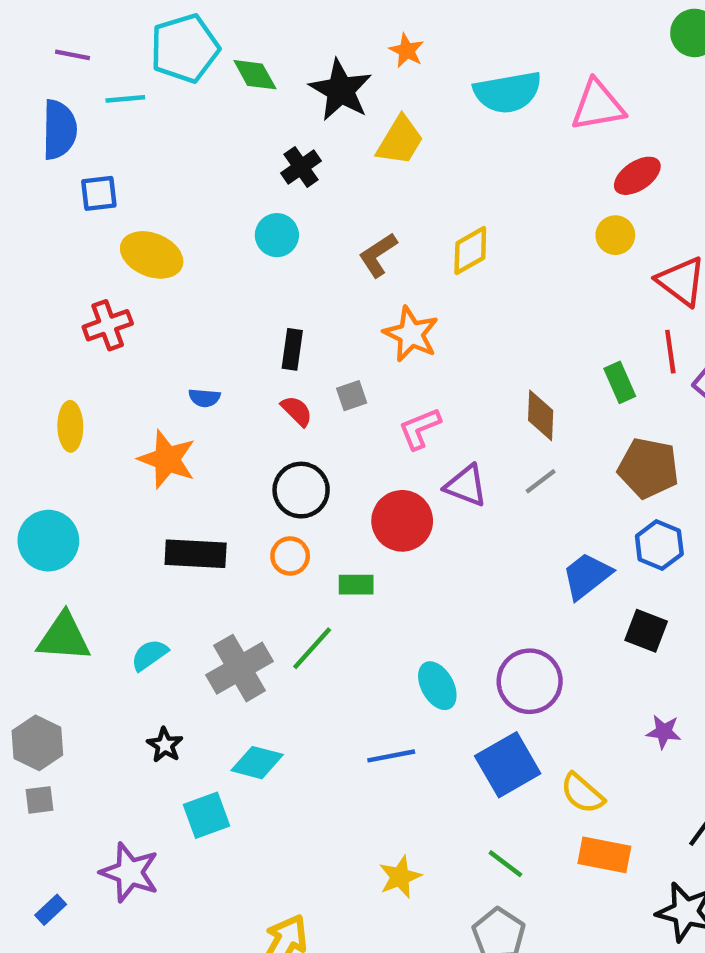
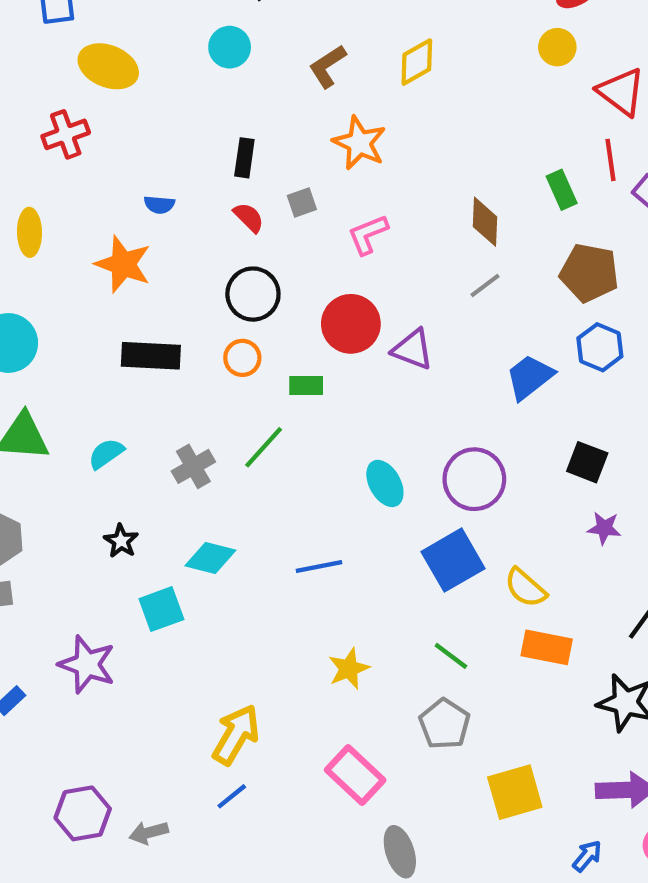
purple triangle: (466, 486) -> (413, 349), moved
black square: (646, 631) -> (587, 462), moved
gray cross: (240, 668) -> (193, 466), size x0.7
blue line: (391, 756) -> (319, 566), moved

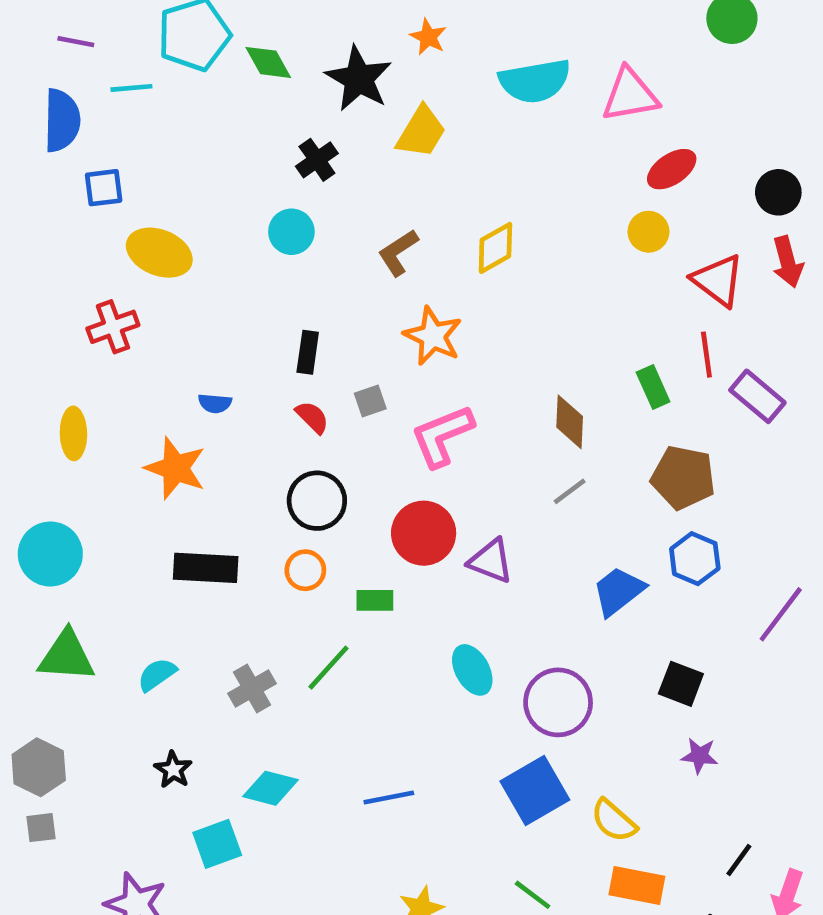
pink L-shape: (368, 234) -> (442, 436), size x1.4
cyan ellipse: (385, 483) -> (472, 670), moved

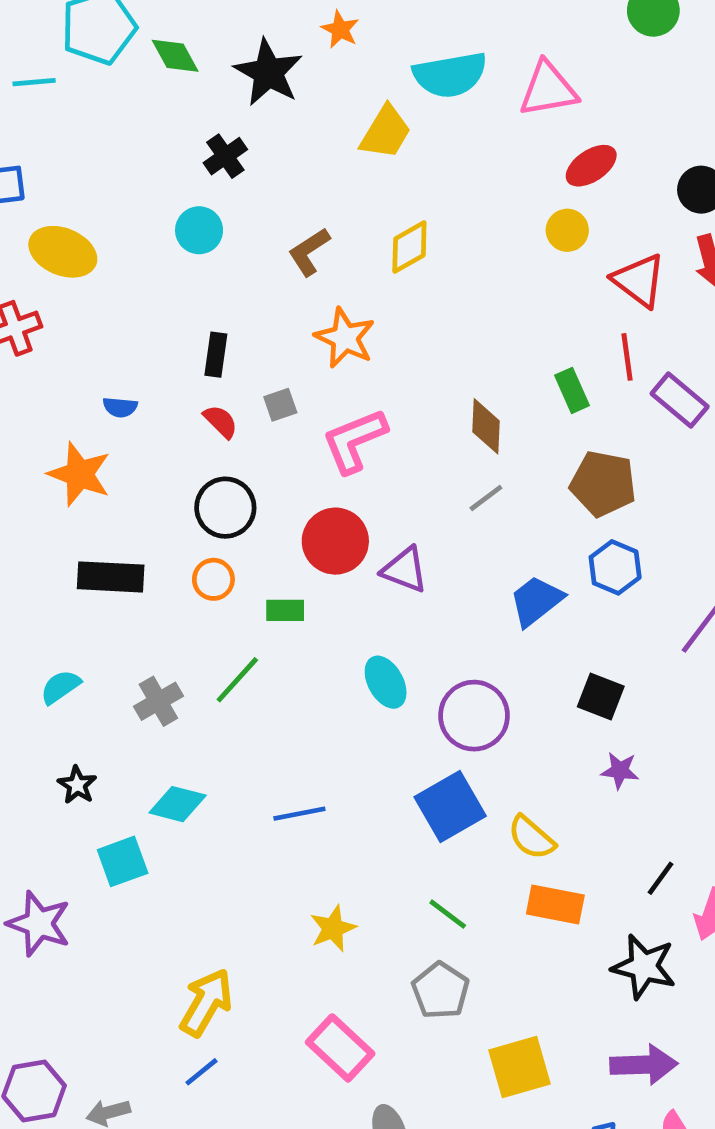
yellow trapezoid: (421, 132) -> (386, 132), moved

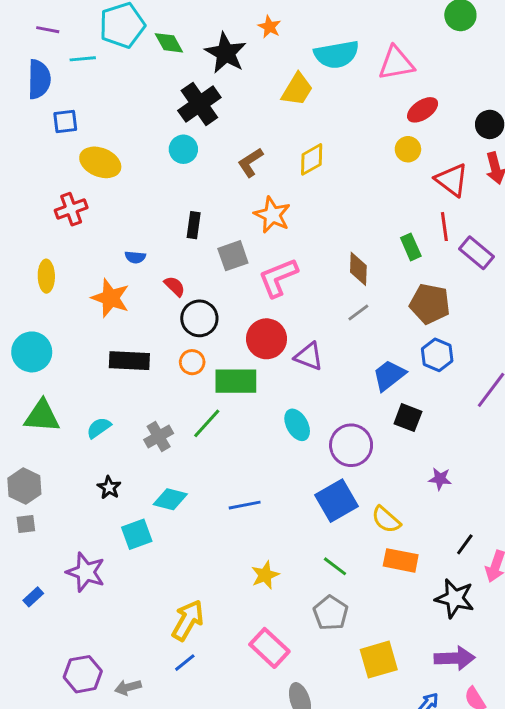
black cross: (225, 156) -> (199, 104), size x1.6
gray square: (280, 405) -> (233, 256), size x1.5
red semicircle: (221, 422) -> (175, 286), moved
green rectangle: (285, 610) -> (236, 381), size x1.8
black square: (601, 696) -> (408, 418), moved

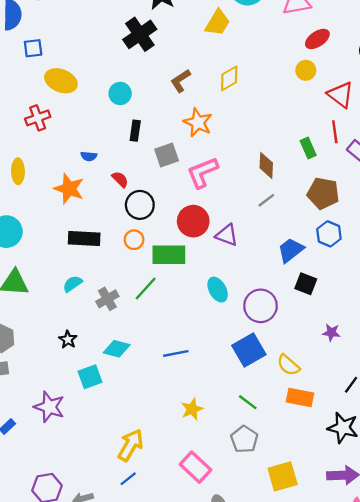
cyan circle: (183, 149) -> (120, 93), moved
cyan semicircle: (99, 428) -> (73, 284), moved

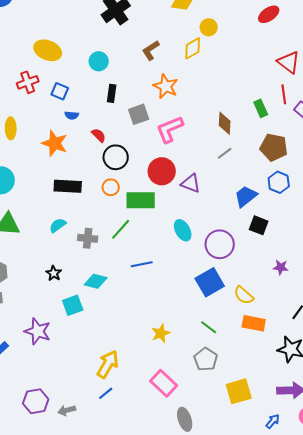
blue square: (33, 48) -> (60, 91), moved, turned 30
yellow circle: (306, 70) -> (209, 27), moved
gray cross: (107, 299) -> (88, 238), turned 36
blue line: (176, 353) -> (142, 264), moved

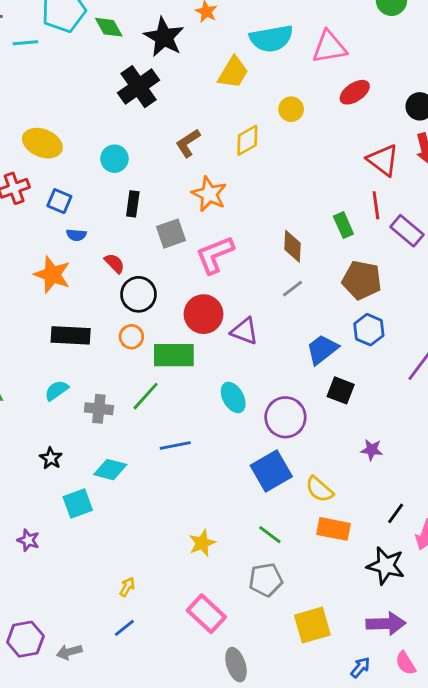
yellow circle: (209, 27) -> (291, 109), moved
purple star: (38, 331) -> (28, 540), size x0.6
gray pentagon: (206, 359) -> (266, 580), turned 30
yellow arrow: (108, 364) -> (127, 587), size x0.5

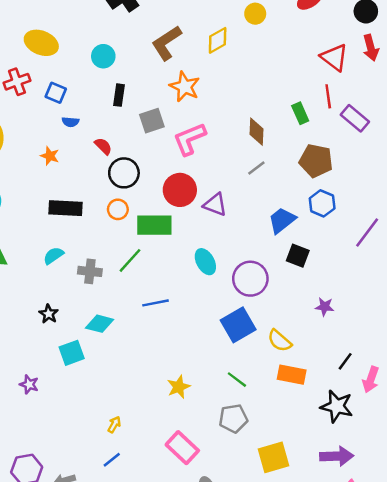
brown L-shape: (188, 143) -> (166, 43), size x1.4
orange star: (52, 275) -> (50, 156), size x0.6

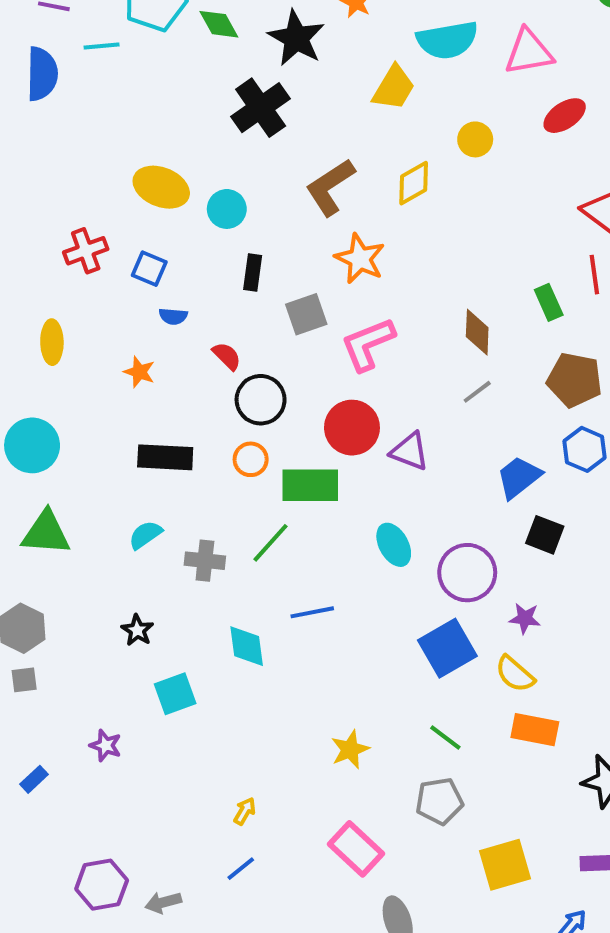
yellow ellipse: (41, 43) -> (161, 187), moved
purple star: (325, 307) -> (525, 618), moved
cyan diamond: (100, 324) -> (247, 646), moved, turned 68

